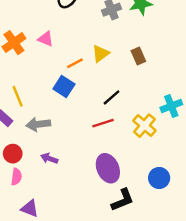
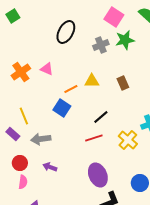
yellow triangle: (101, 54) -> (92, 81), turned 35

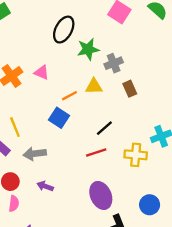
green star: (125, 40) -> (88, 49), moved
gray cross: (101, 45) -> (114, 63), moved
yellow cross: (128, 140) -> (136, 155), turned -36

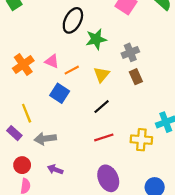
gray cross: (114, 63) -> (130, 52), moved
yellow triangle: (94, 86) -> (102, 75), turned -49
orange line: (69, 96) -> (72, 70), moved
blue square: (59, 118) -> (60, 93), moved
black line: (104, 128) -> (102, 107), moved

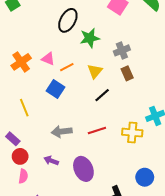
black line: (102, 107) -> (102, 95), moved
purple rectangle: (14, 133) -> (13, 139), moved
gray arrow: (45, 139) -> (62, 131), moved
purple ellipse: (108, 178) -> (83, 169), moved

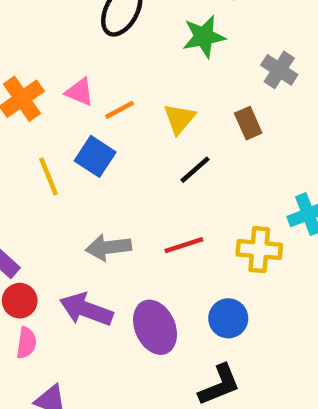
green star: (90, 38) -> (204, 37), moved
gray cross: (122, 50) -> (279, 70), moved, turned -35
yellow line: (24, 108) -> (49, 176), moved
purple arrow: (51, 161) -> (86, 309), size x1.6
blue circle: (145, 177) -> (228, 318), moved

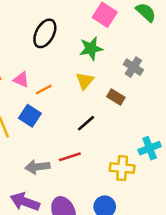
yellow triangle: (179, 119) -> (85, 81), moved
brown rectangle: (248, 123) -> (116, 97), turned -35
red line: (184, 245) -> (70, 157), moved

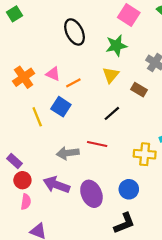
black ellipse: (45, 33) -> (75, 32), turned -55
red line: (70, 157) -> (97, 144), turned 30

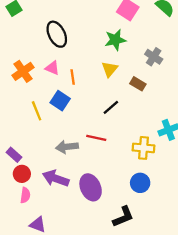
black ellipse: (75, 32) -> (57, 34), moved
orange line: (73, 83) -> (73, 77), turned -70
blue circle: (129, 189) -> (140, 183), moved

